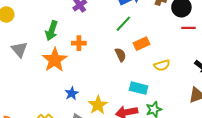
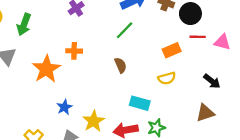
green arrow: (52, 31) -> (24, 24), moved
orange rectangle: (141, 44) -> (172, 50), moved

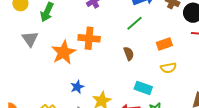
orange rectangle: (172, 50) -> (164, 44), moved
orange cross: (74, 51) -> (89, 38), size x1.5

